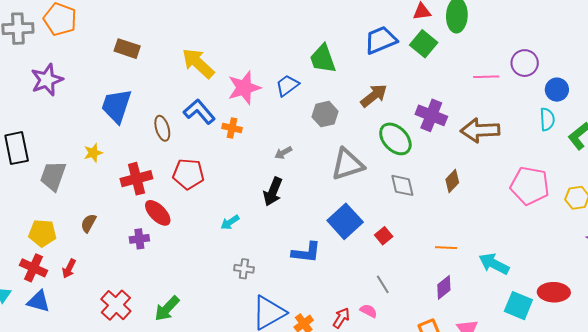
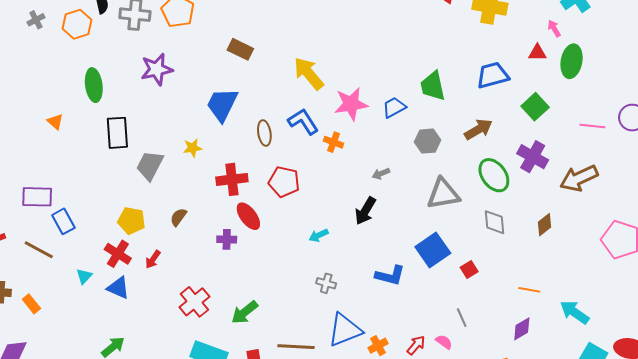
green square: (424, 44) -> (535, 107), moved
brown arrow: (480, 130) -> (579, 178), turned -30

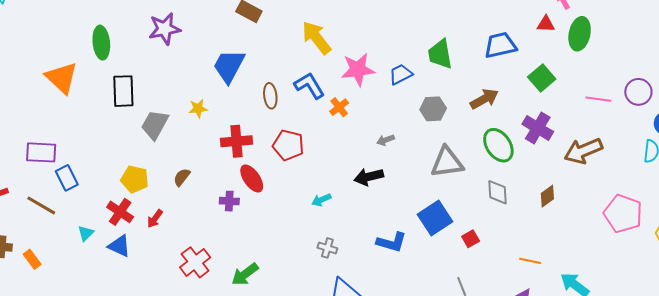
orange triangle: (55, 122) -> (62, 78), size x2.0
orange cross: (333, 142) -> (339, 107), turned 30
black arrow: (365, 211) -> (369, 177), turned 44

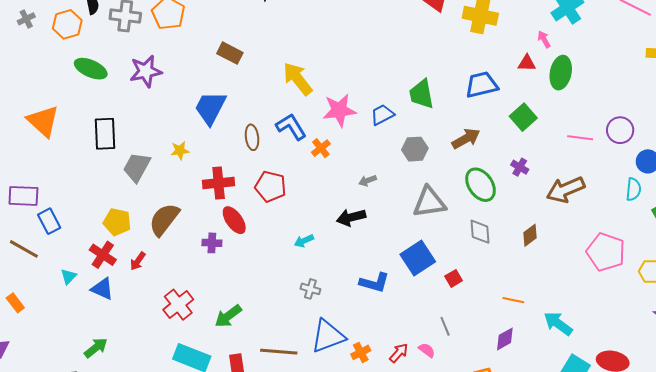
green ellipse: (101, 43) -> (91, 69), moved, turned -60
purple cross: (538, 128) -> (520, 167), size x0.6
brown semicircle: (182, 177) -> (164, 219), size x1.8

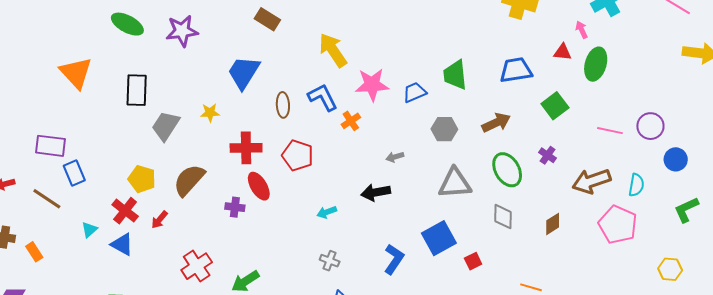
cyan semicircle: (633, 189) -> (636, 185), moved
pink pentagon: (606, 252) -> (618, 225), moved
blue L-shape: (375, 283) -> (394, 259), turned -76

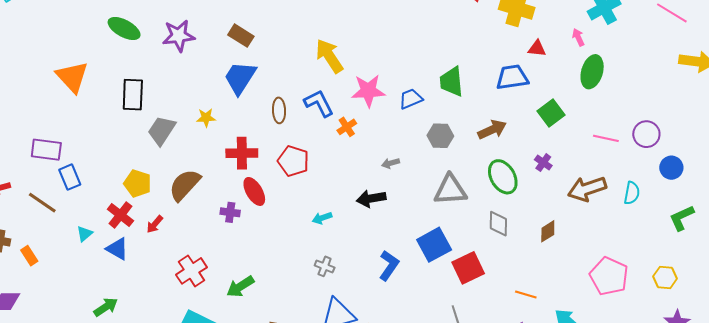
brown rectangle: (267, 19) -> (241, 36), moved
red triangle: (563, 52) -> (537, 48), moved
pink pentagon: (618, 225) -> (609, 276), moved
red square: (473, 261) -> (468, 268), size x1.8

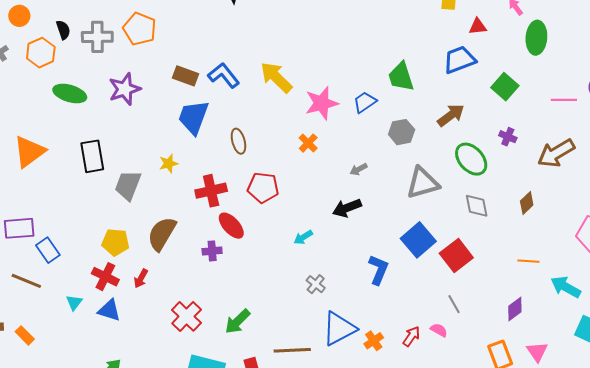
orange triangle: (72, 77) -> (29, 152), turned 48
blue L-shape: (319, 103) -> (224, 75), moved
gray cross: (325, 266) -> (316, 284), turned 30
orange line: (526, 294) -> (528, 261), moved

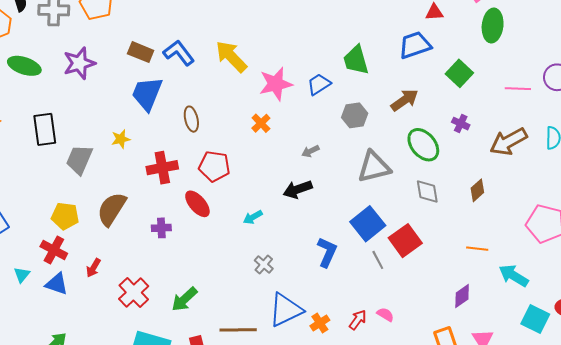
red ellipse: (231, 226) -> (197, 204), moved
red arrow: (141, 278) -> (93, 268), moved
gray line: (454, 304) -> (378, 260), moved

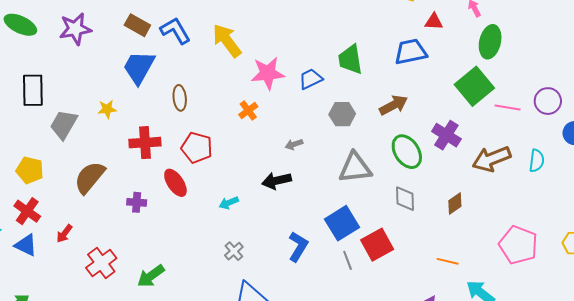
green square: (459, 73) -> (474, 86), moved, size x1.4
purple cross: (461, 124) -> (446, 135), size x1.6
yellow pentagon: (65, 216) -> (30, 170), moved

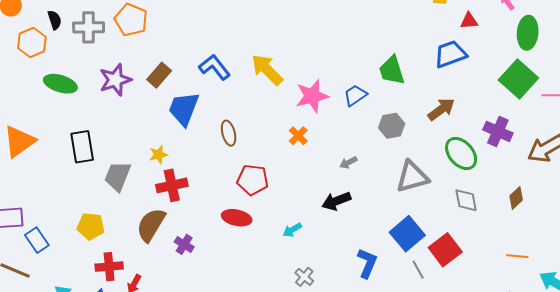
brown rectangle: (137, 25) -> (159, 75), moved, turned -70
red cross: (145, 143) -> (172, 185), moved
red ellipse: (175, 183) -> (237, 218), turned -36
purple cross: (137, 202) -> (184, 244), moved, turned 36
red cross: (27, 211) -> (109, 267), moved, turned -32

